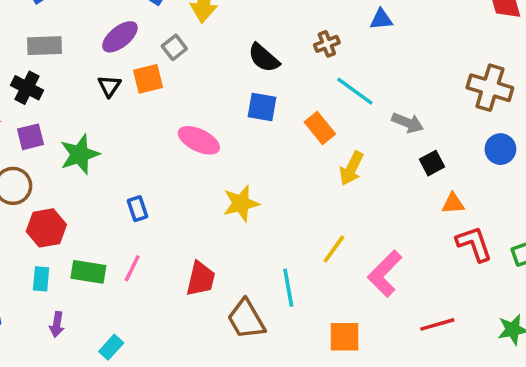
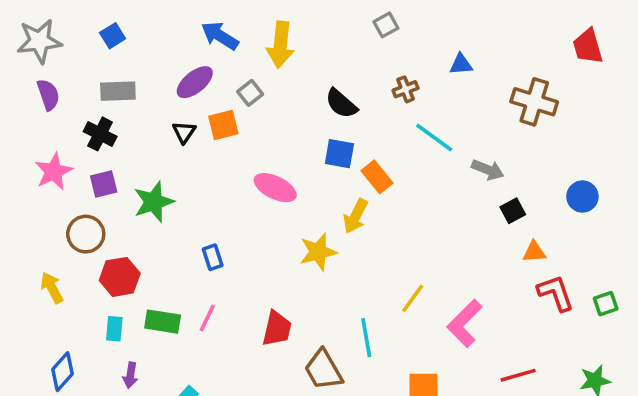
brown cross: (490, 88) -> (534, 102), moved
orange rectangle: (320, 128) -> (377, 177), moved
yellow arrow: (351, 168) -> (356, 216), moved

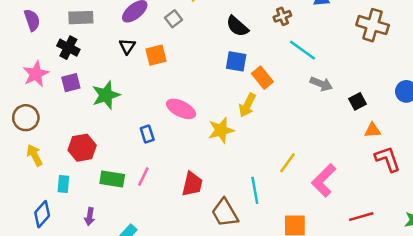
orange square: (223, 125) -> (156, 55), moved
gray arrow: (488, 170) -> (321, 84), moved
pink ellipse: (275, 188) -> (181, 109), moved
brown circle: (86, 234) -> (26, 118), moved
cyan rectangle: (114, 329) -> (63, 184), moved

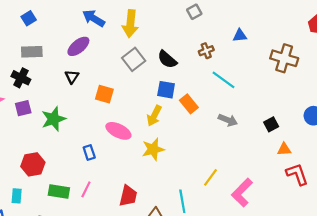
gray square: (174, 19) -> (134, 59), moved, size x1.5
orange square: (156, 55) -> (104, 94), moved, turned 30
gray arrow: (321, 84) -> (228, 120), moved
yellow arrow: (247, 105) -> (154, 116), moved

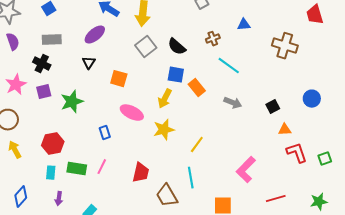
yellow line: (211, 177) -> (197, 145), moved
cyan rectangle: (17, 196) -> (51, 173), moved

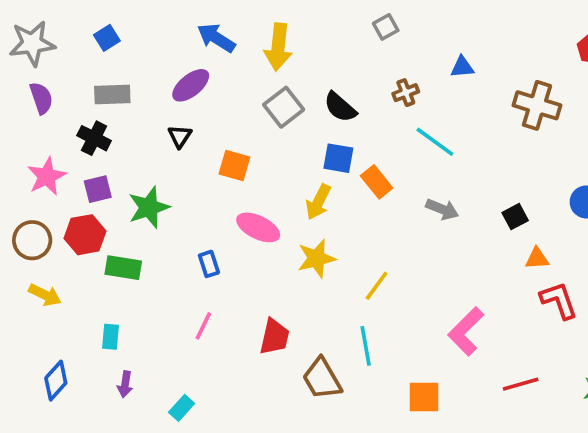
red hexagon: (53, 144) -> (85, 235), moved
yellow arrow: (15, 150) -> (45, 295), turned 144
green rectangle: (77, 169) -> (123, 268), moved

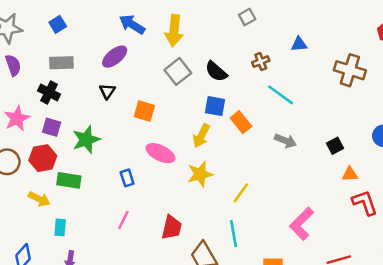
purple square: (98, 189) -> (52, 127), turned 30
yellow arrow: (45, 295) -> (39, 199), moved

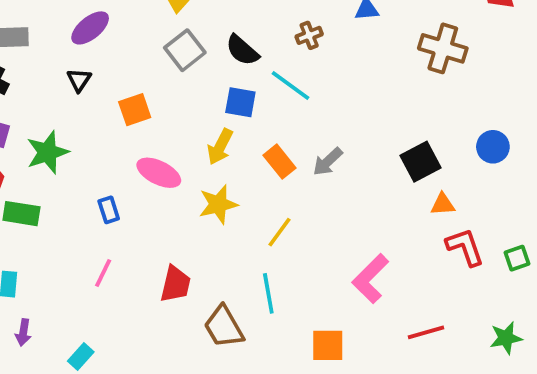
cyan line: (281, 95) -> (291, 86), moved
orange square: (144, 111) -> (135, 110), turned -35
orange rectangle: (241, 122) -> (279, 162), moved
gray arrow: (285, 141) -> (328, 162), moved, turned 115
black square: (335, 146) -> (421, 162), size x1.5

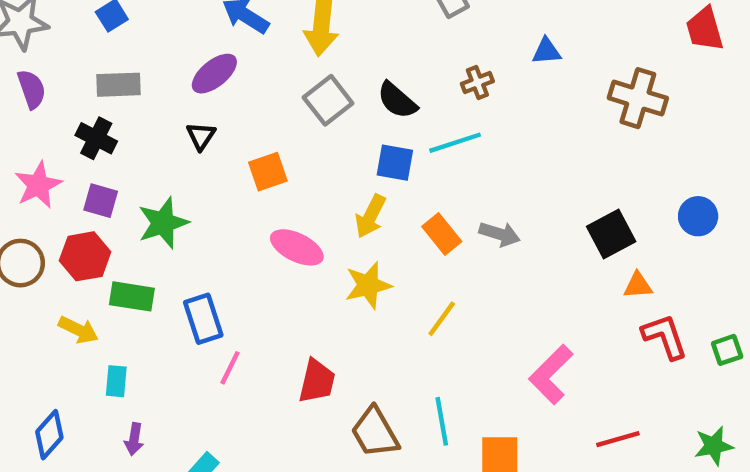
cyan line: (291, 86) -> (455, 143), turned -54
gray arrow: (328, 162) -> (500, 234), turned -120
blue rectangle: (109, 210) -> (203, 319), moved, size x1.5
cyan line: (268, 293) -> (442, 421), moved

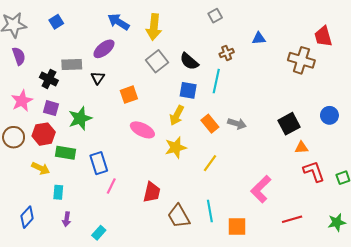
red trapezoid: (705, 29) -> (323, 36), moved
gray rectangle: (118, 85) -> (72, 64), moved
cyan line: (455, 143) -> (216, 81), turned -60

